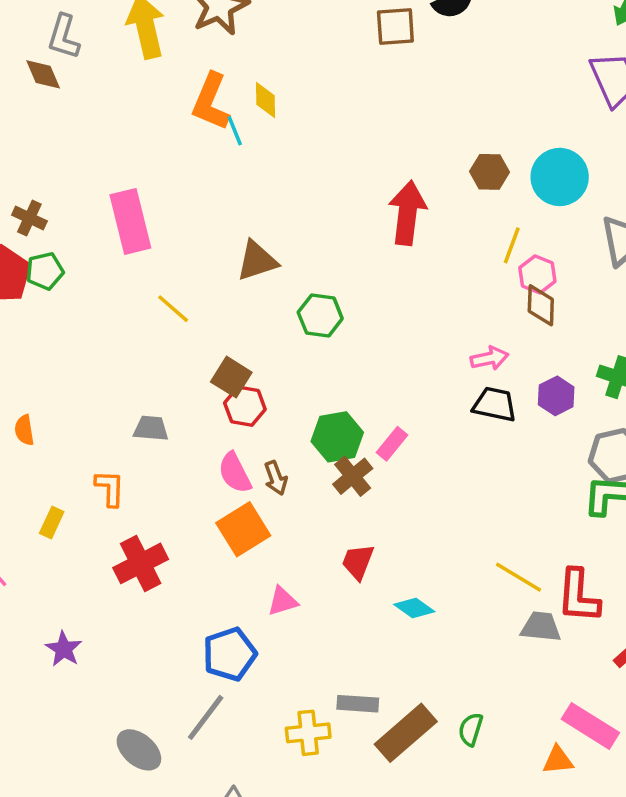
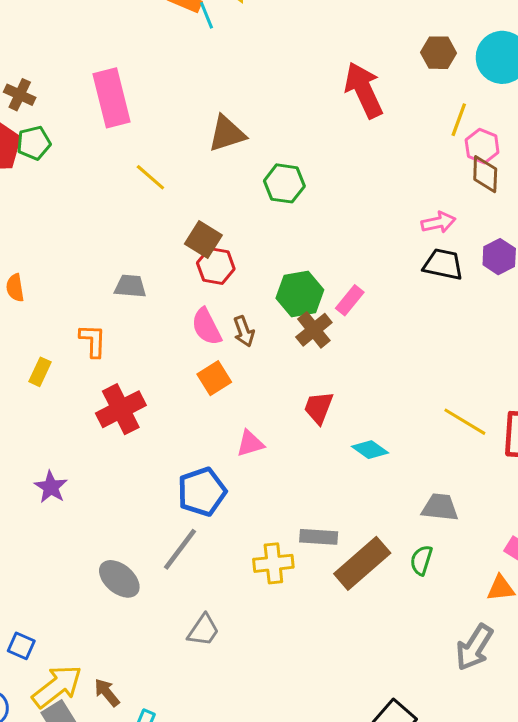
red arrow: (407, 213) -> (364, 90), turned -32
orange square: (243, 529) -> (214, 378), size x0.7
gray trapezoid: (541, 627) -> (440, 507), moved

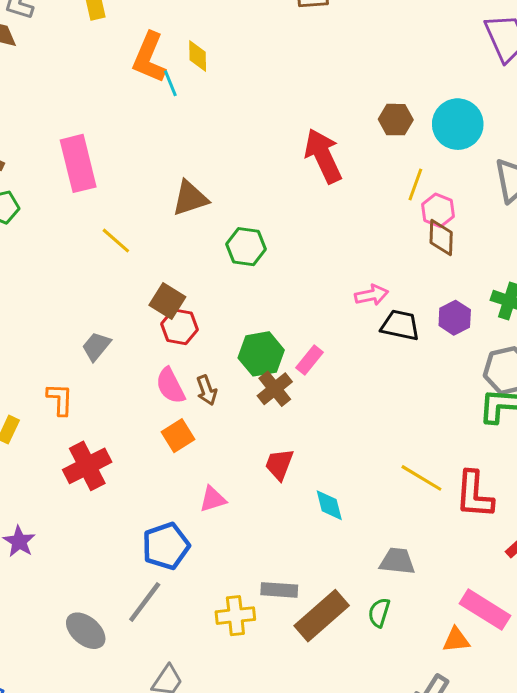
pink arrow: (438, 222) -> (372, 295), moved
gray trapezoid: (130, 286) -> (96, 346), turned -56
cyan diamond: (370, 450) -> (329, 505), turned 40

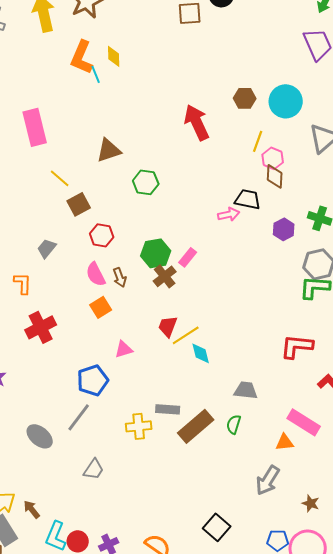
brown square: (167, 301) -> (79, 204), moved, turned 30
black trapezoid: (400, 325) -> (248, 199), moved
yellow line: (421, 478) -> (186, 335), moved, turned -64
red L-shape: (474, 495) -> (297, 346), turned 92

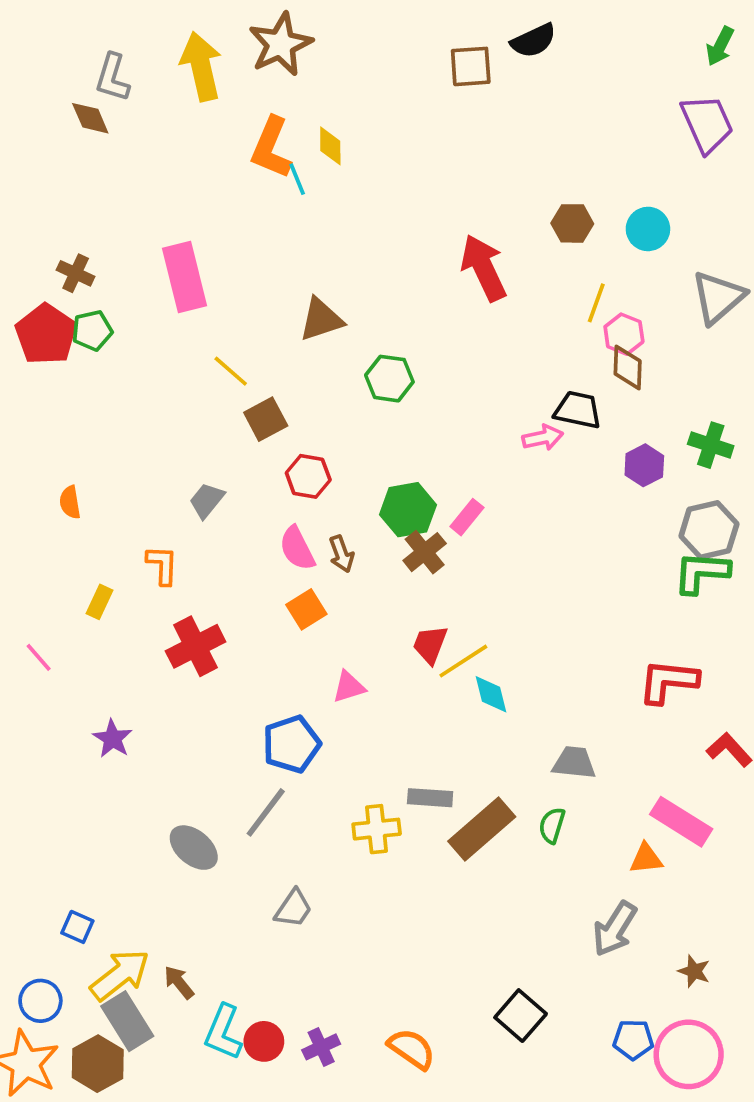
cyan circle: (286, 101) -> (648, 229), size x0.7

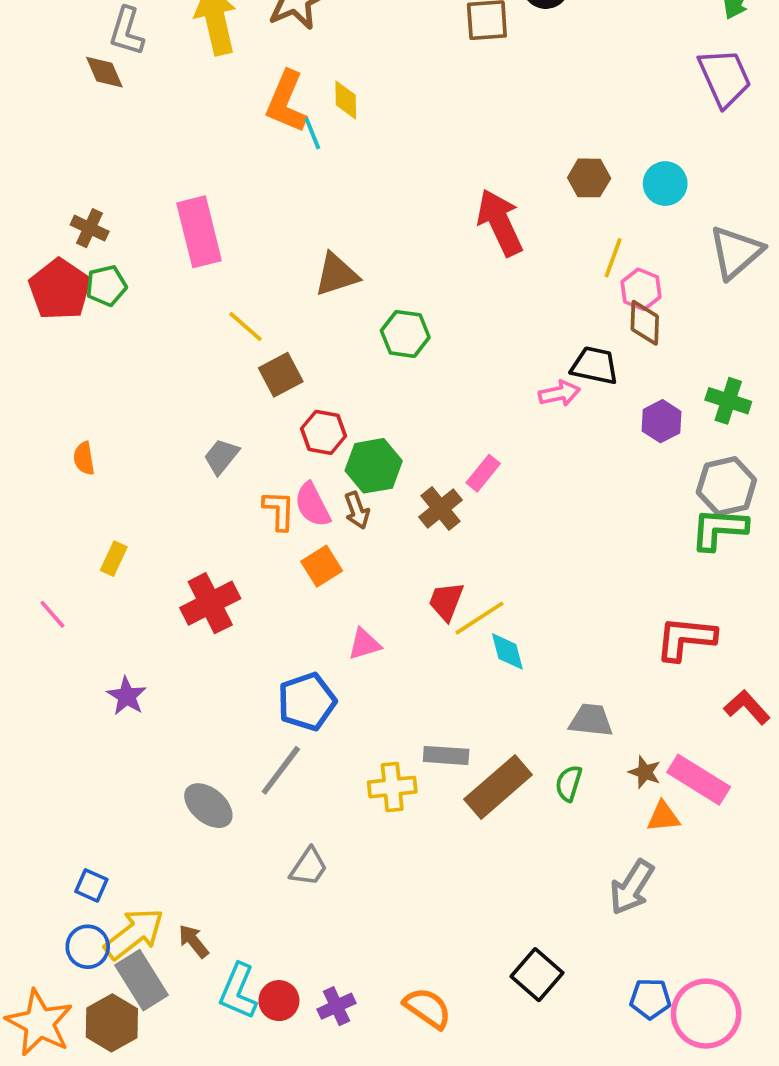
green hexagon: (408, 510) -> (374, 466), moved
orange L-shape: (162, 565) -> (279, 510), moved
brown star: (694, 971) -> (645, 772), moved
blue circle: (40, 1001) -> (88, 947), moved

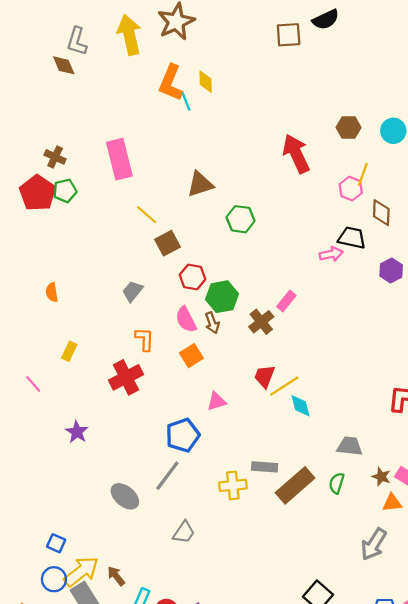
pink hexagon: (641, 289) -> (351, 189), moved
orange L-shape: (279, 510) -> (145, 339), moved

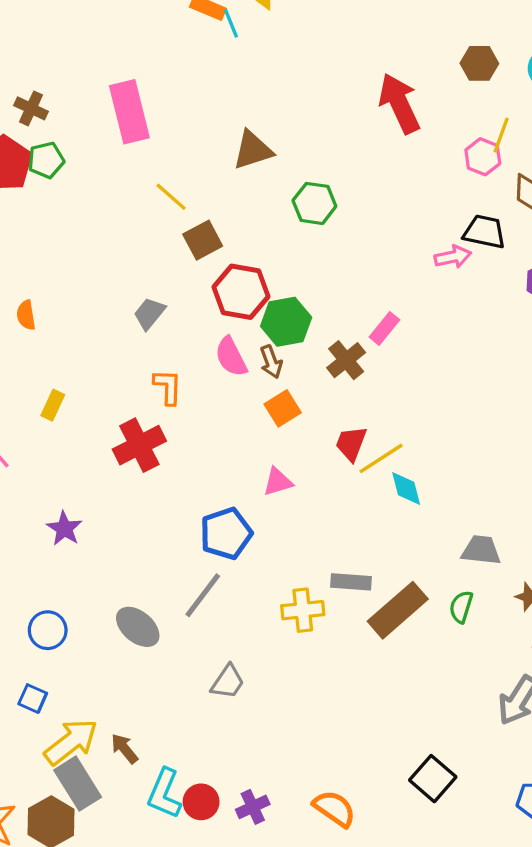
red hexagon: (193, 277) -> (241, 292), size x1.4
orange square: (191, 356) -> (283, 408), moved
blue circle: (54, 579) -> (48, 630), moved

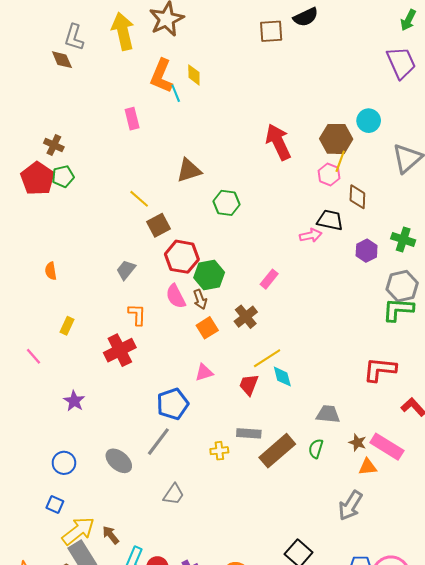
brown hexagon: (479, 63) -> (336, 139), moved, size x1.4
pink rectangle: (129, 112) -> (132, 119), moved, size x0.6
brown cross: (346, 360) -> (246, 317), moved
red trapezoid: (351, 443) -> (249, 385), moved
yellow cross: (303, 610) -> (219, 451), size x0.7

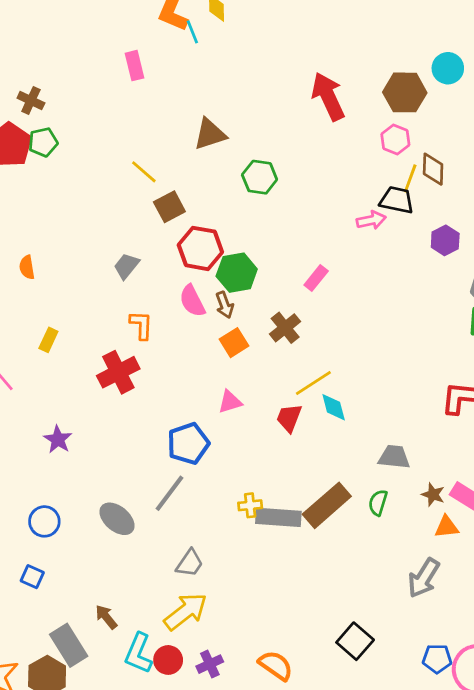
yellow line: (340, 161) -> (410, 179), moved
gray rectangle: (249, 433) -> (278, 517), moved, size x1.4
yellow arrow: (78, 531) -> (186, 612), moved

